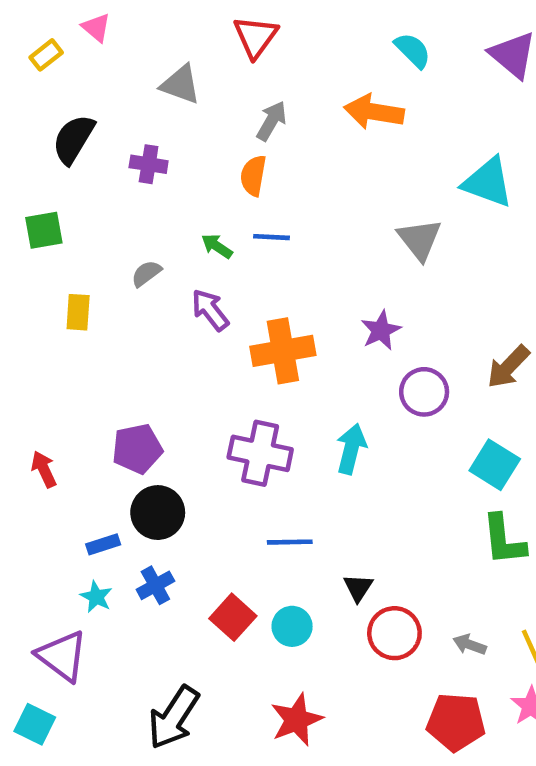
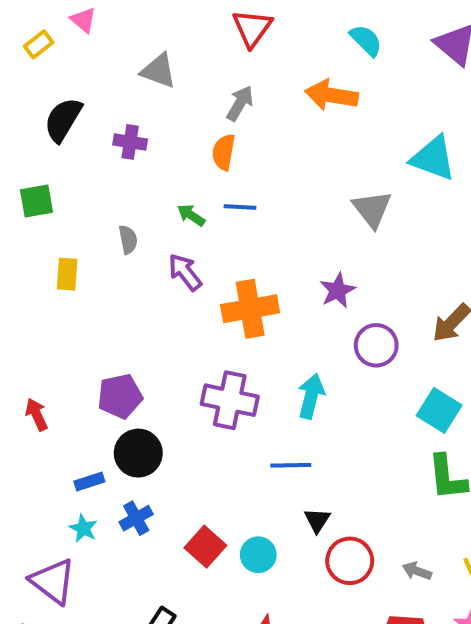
red triangle: (256, 37) -> (252, 28), moved
gray semicircle: (146, 273) -> (128, 240), turned 116
blue line: (290, 542) -> (291, 465), moved

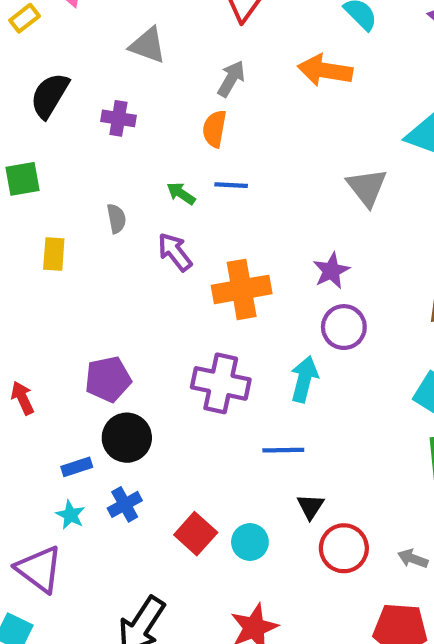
purple circle: (376, 345) -> (344, 327), moved

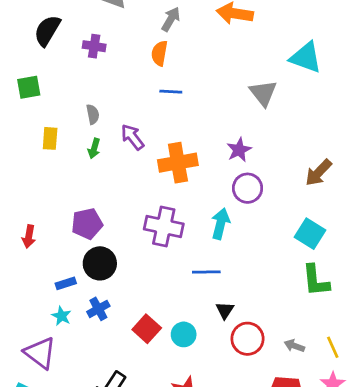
green arrow: (181, 193) -> (94, 148), moved, turned -108
red arrow: (22, 398) -> (29, 236), turned -145

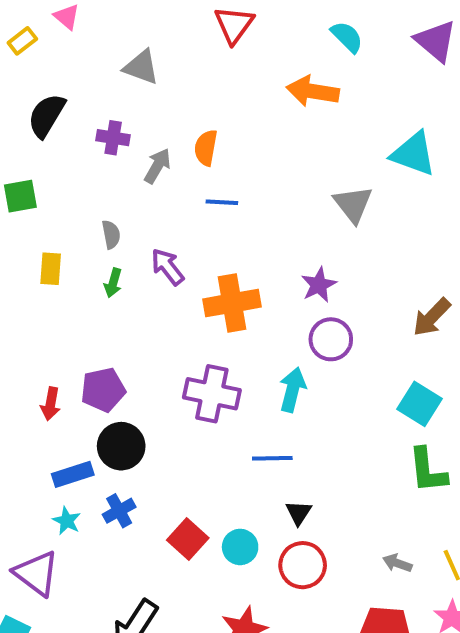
gray arrow: (171, 19) -> (157, 166), moved
red arrow: (29, 236) -> (51, 404), moved
blue rectangle: (66, 283) -> (73, 474), size x1.4
red circle: (248, 339) -> (303, 565), moved

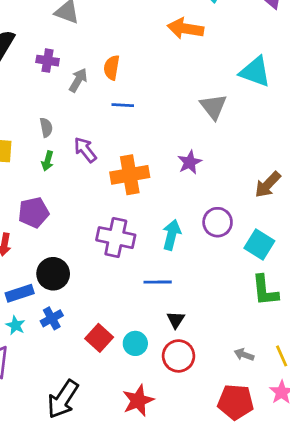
purple circle: (331, 339) -> (218, 222), moved
purple pentagon: (103, 390) -> (34, 212), moved

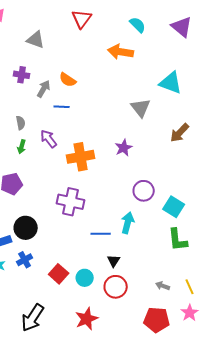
orange semicircle: (112, 68) -> (68, 80), turned -66
blue line: (123, 105) -> (62, 107), moved
brown arrow: (268, 185) -> (180, 133), moved
cyan arrow: (172, 235) -> (128, 223), moved

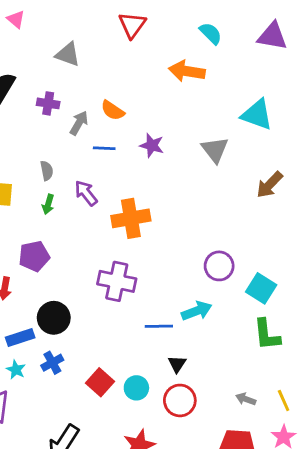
purple triangle: (182, 27) -> (272, 36), turned -30
purple star: (124, 148) -> (152, 145), moved, turned -30
cyan arrow: (128, 223) -> (197, 311), turned 55

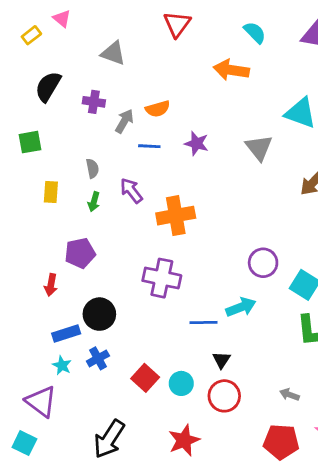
orange semicircle: (113, 110) -> (158, 109), turned -50

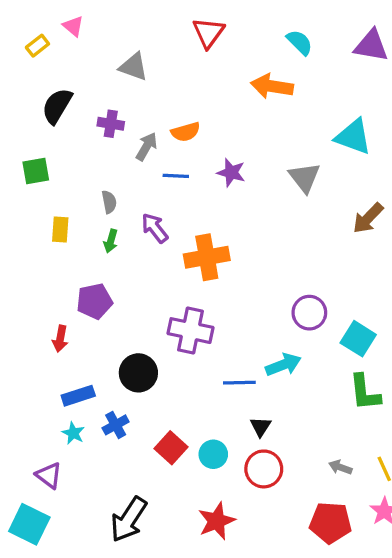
black circle: (99, 314) -> (138, 373), moved
purple triangle: (41, 401) -> (49, 475), size x0.7
cyan square: (24, 443) -> (29, 524), size x1.4

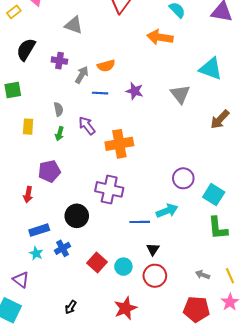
black arrow: (129, 519) -> (71, 307), size x0.5

